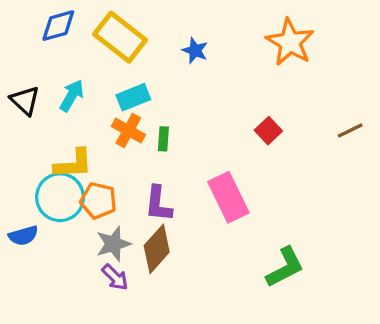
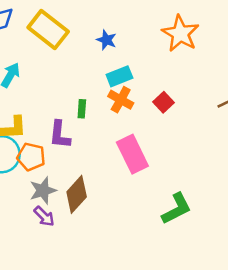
cyan rectangle: (133, 97) -> (119, 76), moved
orange cross: (128, 131) -> (121, 100), moved
purple L-shape: (158, 204) -> (60, 135), moved

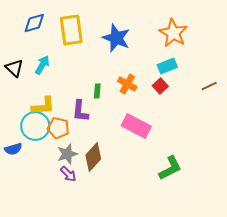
yellow rectangle: (48, 30) -> (71, 30), turned 44
blue star: (106, 40) -> (116, 38), size x1.8
cyan rectangle: (119, 76) -> (167, 66), moved
pink rectangle: (132, 154) -> (136, 126), turned -36

